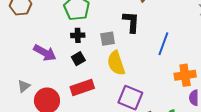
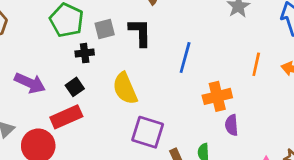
black cross: (78, 35) -> (85, 53), moved
gray square: (108, 39) -> (105, 29), moved
red rectangle: (82, 87) -> (66, 117), moved

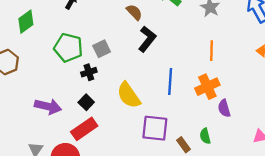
black L-shape: (140, 32) -> (147, 39), moved, turned 50
blue line: (185, 57) -> (170, 81), moved
orange line: (256, 64) -> (212, 51), moved

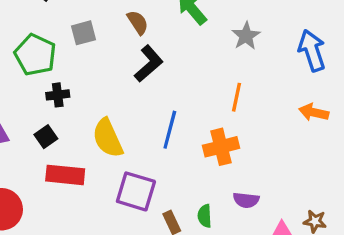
gray square: (102, 49) -> (84, 33), moved
purple semicircle: (224, 108) -> (246, 200), moved, turned -78
red rectangle: (84, 129) -> (65, 175), moved, turned 30

